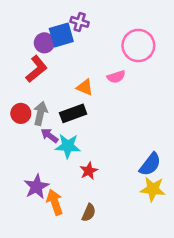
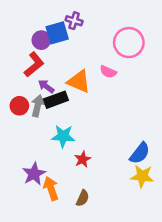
pink semicircle: (116, 77) -> (108, 72), turned 42
orange triangle: (85, 87) -> (79, 81), size x1.5
black rectangle: (73, 113) -> (56, 100), moved
purple arrow: (50, 136) -> (46, 86), moved

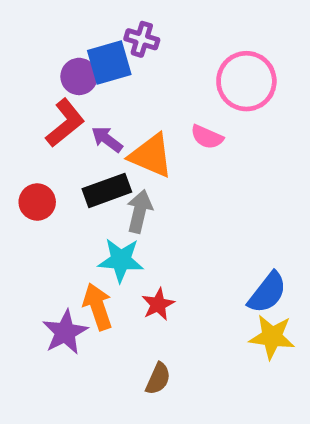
purple arrow: (46, 86) -> (107, 139), moved
gray arrow: (38, 106) -> (139, 211), moved
orange arrow: (51, 188) -> (98, 307), moved

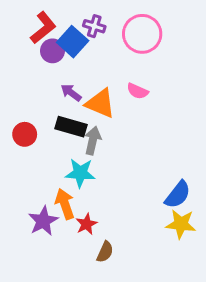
blue square: (109, 63) -> (73, 42), turned -32
pink circle: (246, 81) -> (142, 34), moved
red L-shape: (65, 123) -> (43, 28), moved
black rectangle: (107, 190) -> (71, 127), turned 36
red star: (158, 304) -> (86, 224), moved

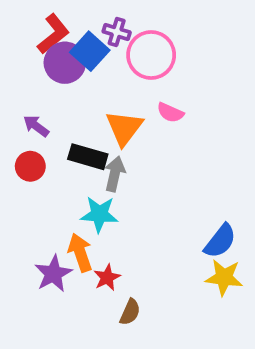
pink circle: (142, 34) -> (151, 55), moved
purple circle: (52, 51) -> (65, 63), size x1.4
purple arrow: (71, 93) -> (36, 126), moved
orange triangle: (100, 103) -> (124, 128), turned 44

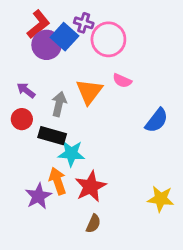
black rectangle: (88, 157) -> (52, 136), moved
gray arrow: (115, 174) -> (59, 104), moved
blue semicircle: (220, 241) -> (157, 120), moved
red star: (107, 278) -> (91, 186), moved, size x1.6

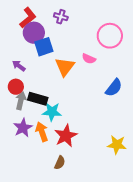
blue square: (64, 37) -> (44, 47), moved, turned 30
pink circle: (108, 39) -> (110, 36), moved
gray arrow: (59, 104) -> (21, 101), moved
purple star: (38, 196) -> (23, 128), moved
brown semicircle: (93, 224) -> (60, 163), moved

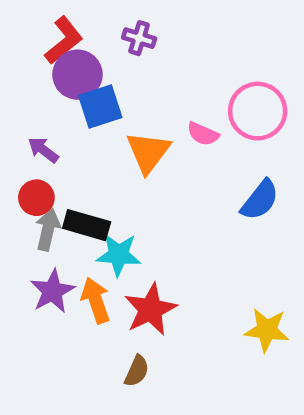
pink circle: (110, 36) -> (258, 111), moved

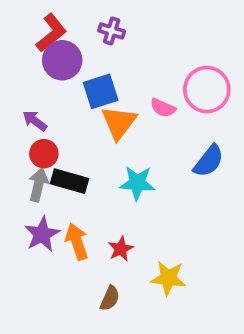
blue square: (100, 106) -> (101, 91), moved
red circle: (36, 198) -> (44, 154), moved
cyan star: (119, 255) -> (137, 183), moved
red star: (150, 309) -> (121, 249), size x0.6
yellow star: (267, 330) -> (168, 278), moved

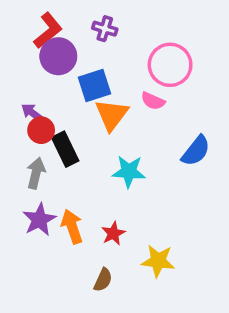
pink circle: (207, 90) -> (170, 65), moved
red circle: (44, 154) -> (41, 130), moved
black rectangle: (69, 181) -> (65, 149), moved, turned 48

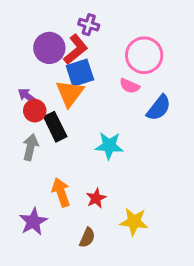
red L-shape: (48, 30) -> (76, 49), moved
orange triangle: (112, 115) -> (70, 93), moved
blue semicircle: (196, 151) -> (159, 108), moved
purple star: (39, 220) -> (33, 222), moved

